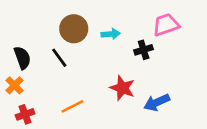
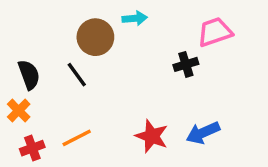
cyan arrow: (111, 34) -> (135, 18), moved
red star: (122, 88) -> (152, 136), moved
orange line: (72, 106) -> (77, 138), moved

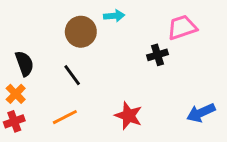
black line: (77, 75) -> (72, 75), moved
blue arrow: (203, 133) -> (201, 113), moved
red cross: (32, 148) -> (14, 121), moved

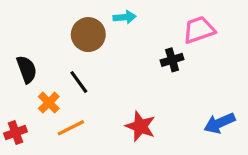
orange cross: (16, 94) -> (49, 103), moved

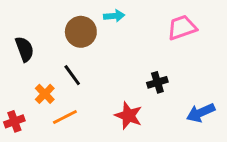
black cross: (172, 60) -> (157, 82), moved
black semicircle: (27, 69) -> (25, 49), moved

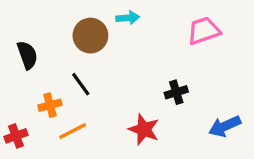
orange cross: (45, 94) -> (50, 105), turned 30

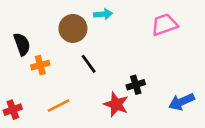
black line: (81, 84) -> (89, 64), moved
black cross: (176, 92) -> (136, 85), moved
orange cross: (50, 105) -> (40, 65), moved

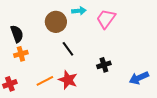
pink trapezoid: (164, 25) -> (106, 19), moved, turned -35
orange cross: (40, 65) -> (21, 54), moved
red star: (116, 104) -> (68, 80), moved

